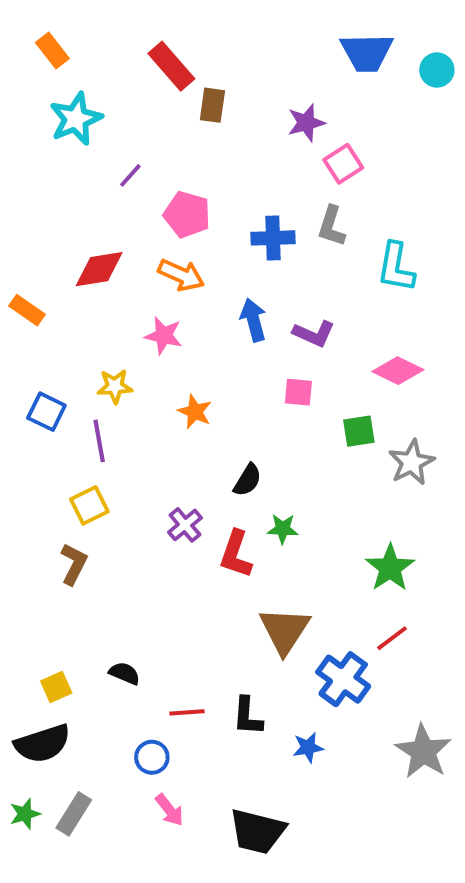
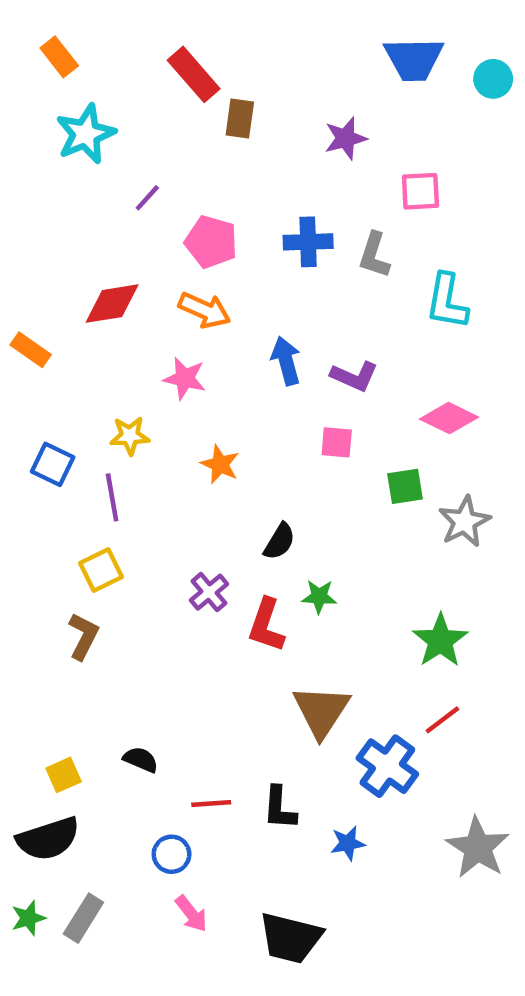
pink square: (343, 164) -> (420, 191), moved, turned 30
blue cross: (273, 238) -> (308, 242), moved

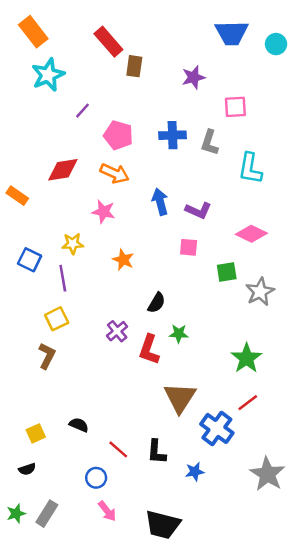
orange rectangle: (59, 57) -> (33, 32), size x1.4
red line: (211, 804) -> (118, 449), turned 45
black semicircle: (48, 839) -> (27, 469), size x0.5

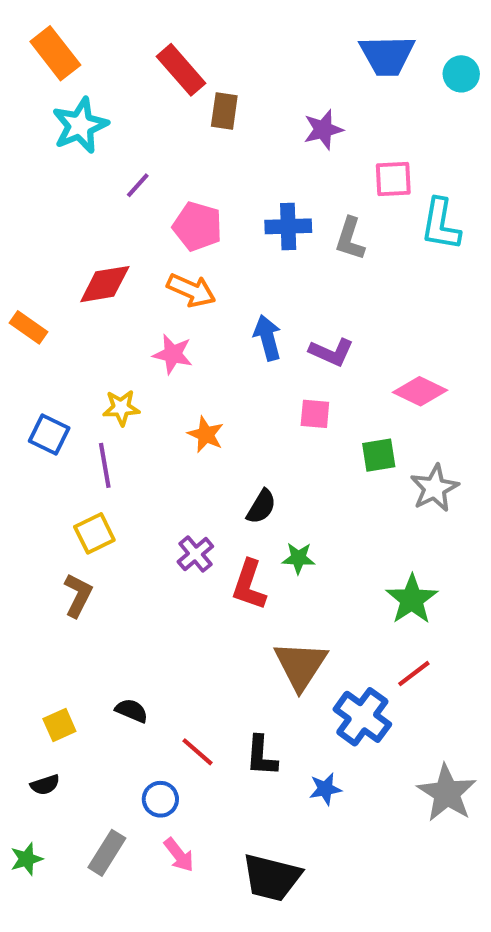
cyan L-shape: (250, 168) -> (441, 224), moved
gray rectangle: (47, 514) -> (107, 853), moved

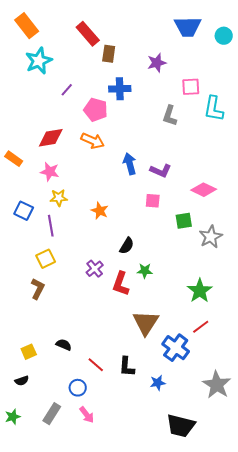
blue cross: (288, 226) -> (120, 89), moved
pink star: (173, 354) -> (50, 172), moved
black trapezoid: (272, 878) -> (181, 426), moved

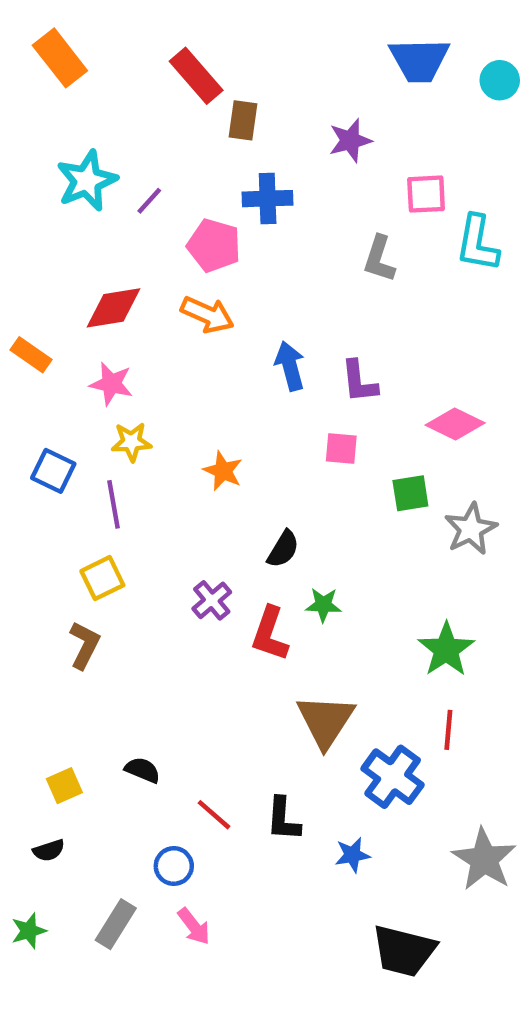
cyan star: (39, 61) -> (87, 181), moved
purple L-shape: (161, 171) -> (359, 382), turned 60
red line: (201, 327) -> (448, 730), turned -48

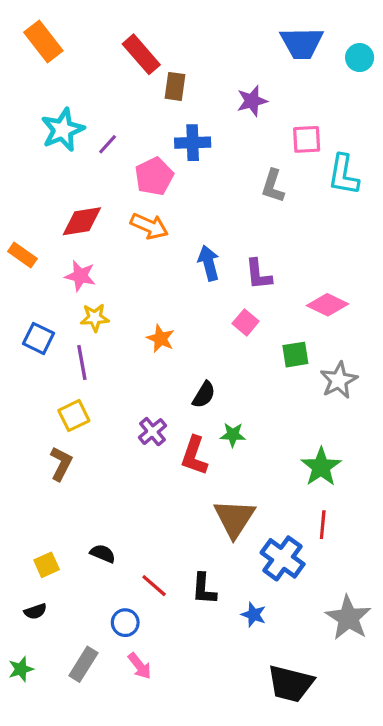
pink pentagon: (214, 245) -> (154, 176), turned 30
pink square: (341, 449) -> (246, 322), turned 35
blue star: (352, 855) -> (254, 615), turned 30

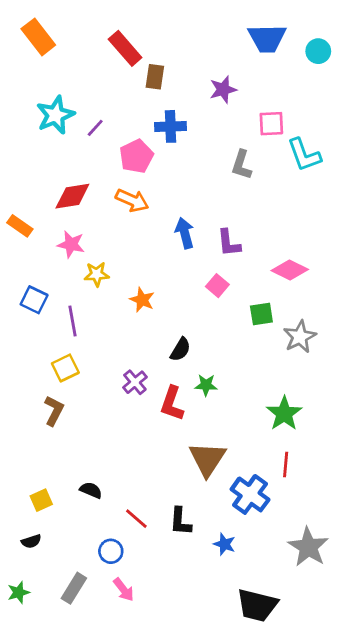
cyan L-shape: (344, 175) -> (304, 155), turned -30
yellow star: (95, 318) -> (97, 274), moved

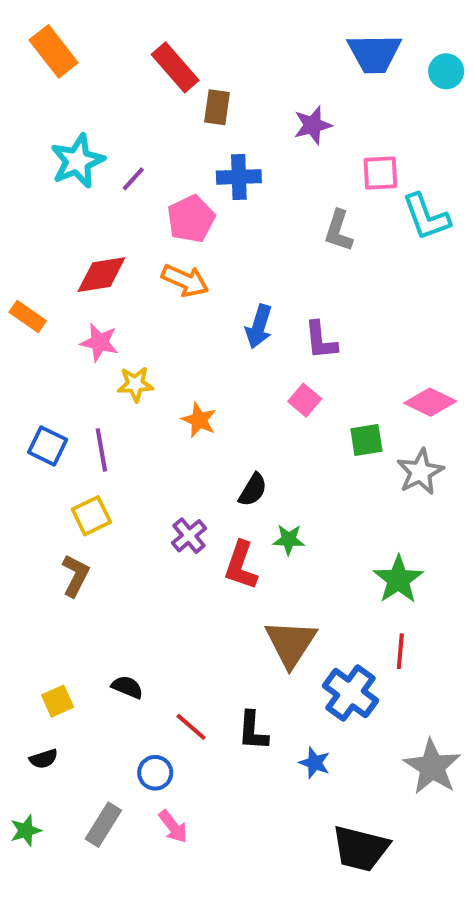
blue arrow: (185, 233) -> (259, 326), turned -148
pink diamond: (290, 270) -> (430, 402), moved
blue square: (34, 300) -> (48, 446), moved

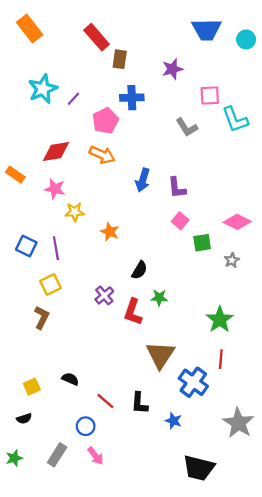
gray L-shape: (339, 231) -> (187, 127), turned -50
pink square: (305, 400) -> (180, 221), moved
gray star: (420, 472) -> (232, 260), size x0.6

